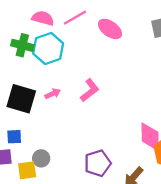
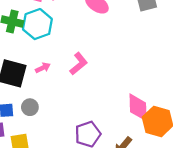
gray circle: (41, 158) -> (30, 107), moved

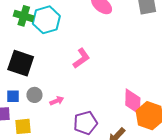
pink arrow: (43, 68) -> (57, 101), moved

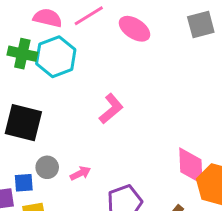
blue square: (13, 96) -> (24, 183), moved

